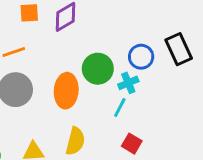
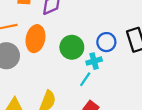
orange ellipse: (66, 91) -> (35, 39), moved

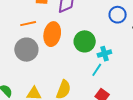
blue circle: (106, 42) -> (118, 15), moved

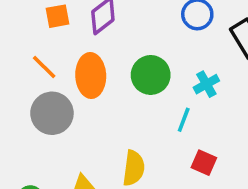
orange line: (28, 24) -> (44, 67), turned 70
cyan cross: (104, 54) -> (206, 84), moved

